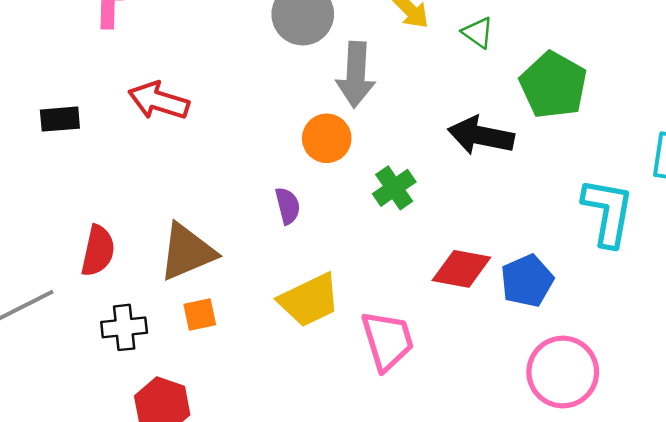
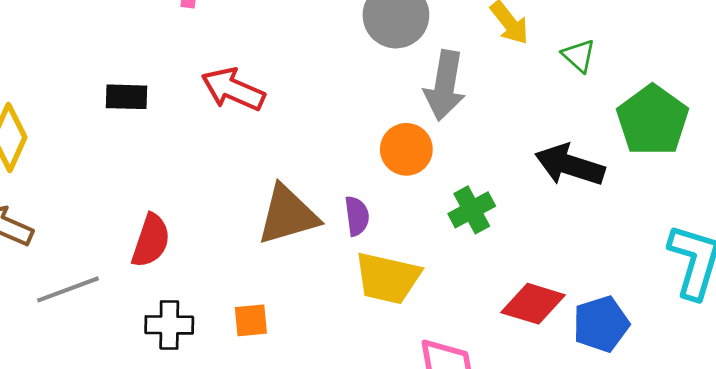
brown triangle: (187, 252) -> (288, 215), moved
yellow trapezoid: (309, 300) -> (388, 278), moved, turned 32

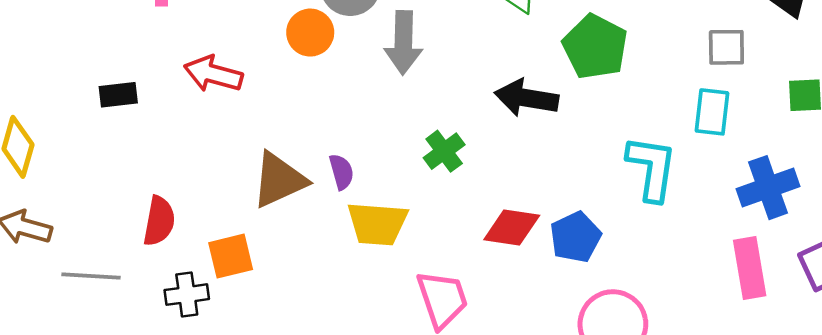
orange circle: (406, 149) -> (310, 33), moved
gray line: (68, 289) -> (91, 276), turned 32
orange square: (251, 320) -> (231, 256), moved, size x1.4

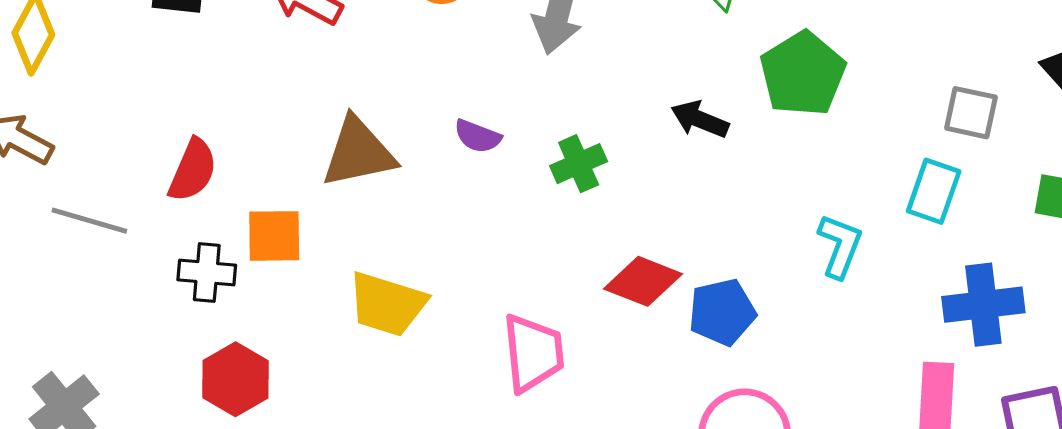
black arrow: (526, 98) -> (700, 119), size x0.7
cyan L-shape: (652, 168) -> (840, 246), size x0.7
purple semicircle: (341, 172) -> (478, 136), moved, turned 114
yellow trapezoid: (377, 224) -> (387, 304), moved

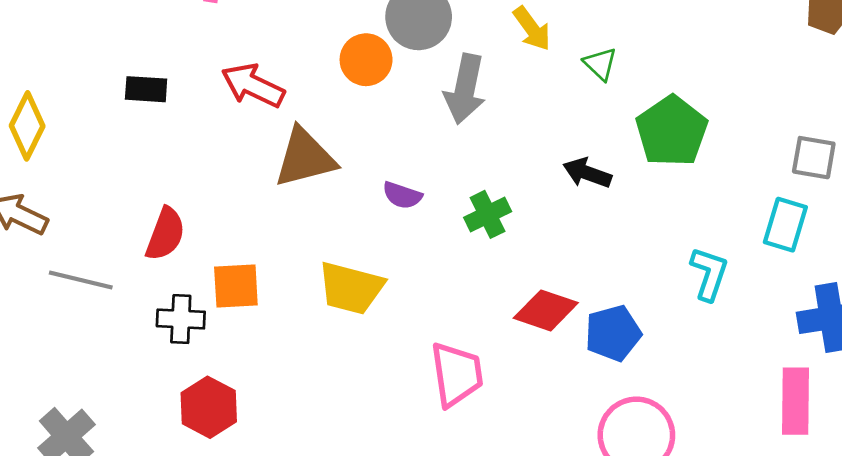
brown triangle: (358, 152) -> (305, 158), moved
yellow trapezoid: (387, 304) -> (351, 288), moved

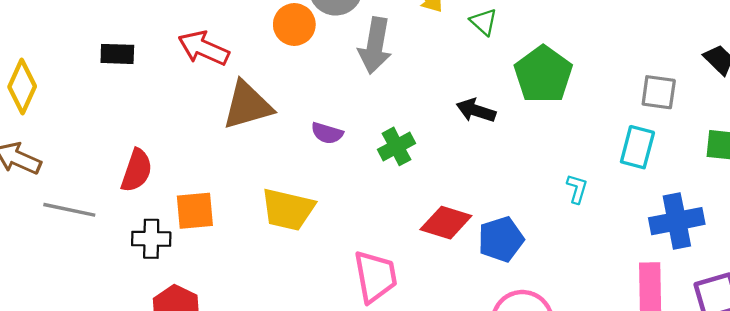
cyan L-shape: (709, 274) -> (577, 189), size x0.7

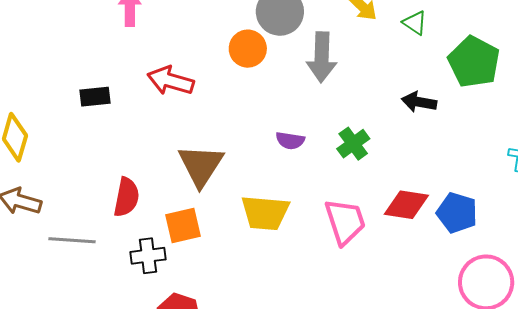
brown triangle: (247, 105) -> (201, 165), moved, turned -33
blue pentagon: (501, 239) -> (457, 213), turned -30
pink trapezoid: (375, 277) -> (345, 222), moved

